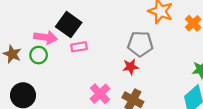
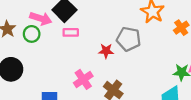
red star: (131, 67) -> (106, 51), moved

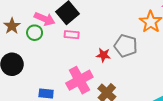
pink cross: (83, 79) -> (79, 80), size x1.4

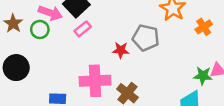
pink rectangle: (72, 35) -> (83, 29), turned -40
pink cross: (79, 80) -> (95, 81), turned 30

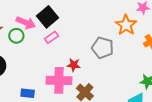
red star: (121, 50) -> (74, 65), moved

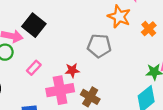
pink rectangle: (51, 37) -> (34, 68), moved

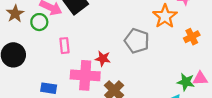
pink rectangle: (34, 68) -> (64, 46), turned -64

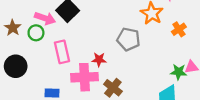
pink rectangle: (64, 46) -> (62, 52), size x1.5

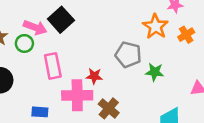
orange cross: (179, 29) -> (186, 35), moved
green star: (179, 72) -> (155, 72), moved

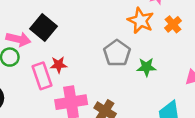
gray pentagon: (128, 55) -> (117, 53), turned 30
red star: (94, 76) -> (59, 65), moved

